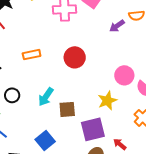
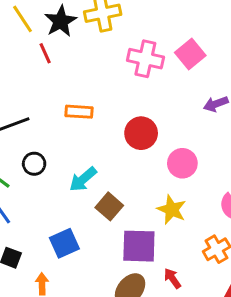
pink circle: (124, 75) -> (182, 163), moved
yellow star: (107, 101) -> (172, 210), turned 30
brown square: (67, 109) -> (109, 206), turned 30

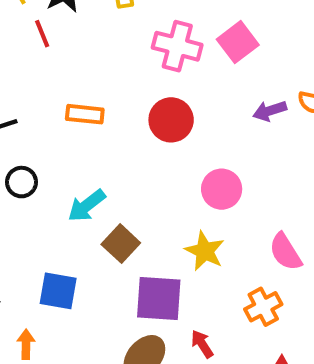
red circle: (141, 133) -> (171, 120), moved
blue square: (64, 243) -> (58, 291), turned 32

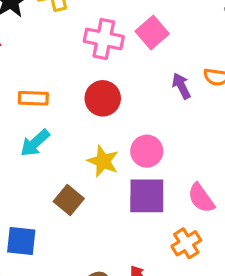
purple arrow: (270, 111) -> (181, 86), turned 85
cyan arrow: (87, 206) -> (35, 143), moved
yellow star: (205, 251) -> (103, 161), moved
purple square: (159, 299) -> (147, 196), moved

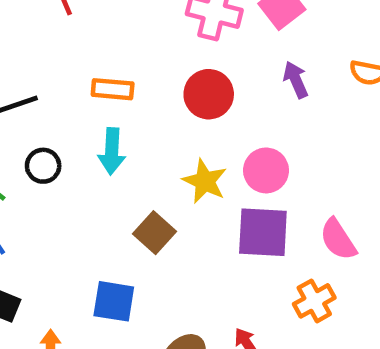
purple arrow: (181, 86) -> (296, 80), moved
cyan arrow: (35, 143) -> (112, 151), turned -48
blue square: (21, 241) -> (114, 301), moved

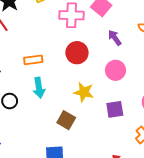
pink circle: (266, 170) -> (116, 70), moved
purple square: (263, 232) -> (115, 109), size x0.7

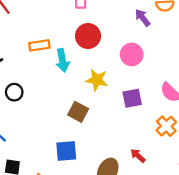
purple arrow: (115, 38) -> (143, 18), moved
cyan arrow: (39, 88) -> (63, 60), moved

